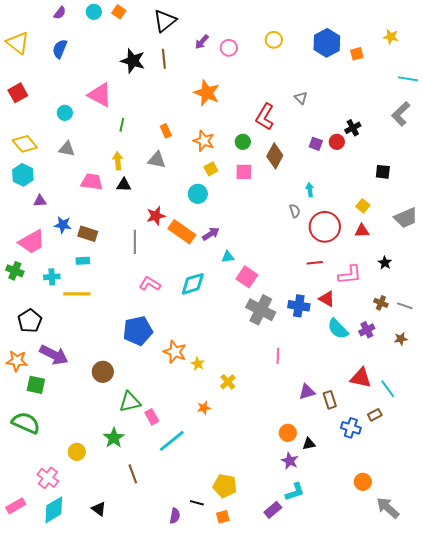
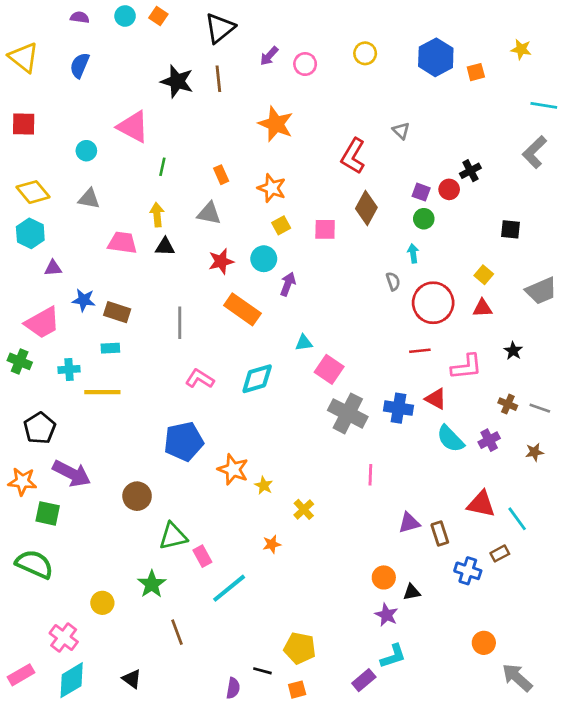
purple semicircle: (60, 13) -> (80, 17), turned -120
red square: (18, 93) -> (24, 124), turned 30
green circle: (243, 142) -> (424, 219), moved
red star: (156, 216) -> (221, 261), moved
purple arrow: (211, 234) -> (288, 284), moved, turned -36

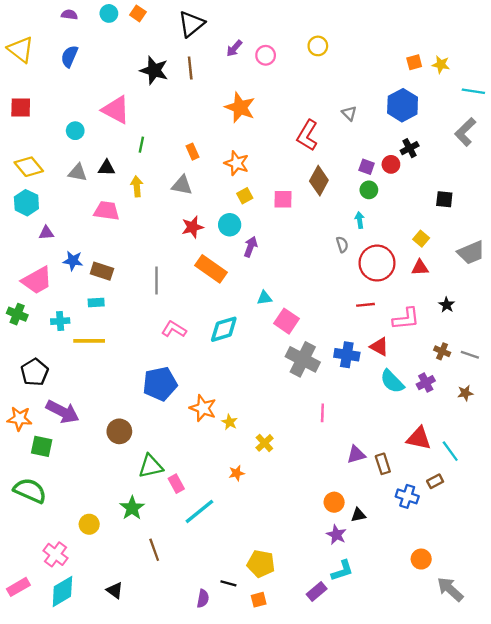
yellow star: (521, 49) -> (441, 65), moved
blue hexagon: (436, 57) -> (403, 105), moved
black triangle: (165, 247) -> (107, 168), moved

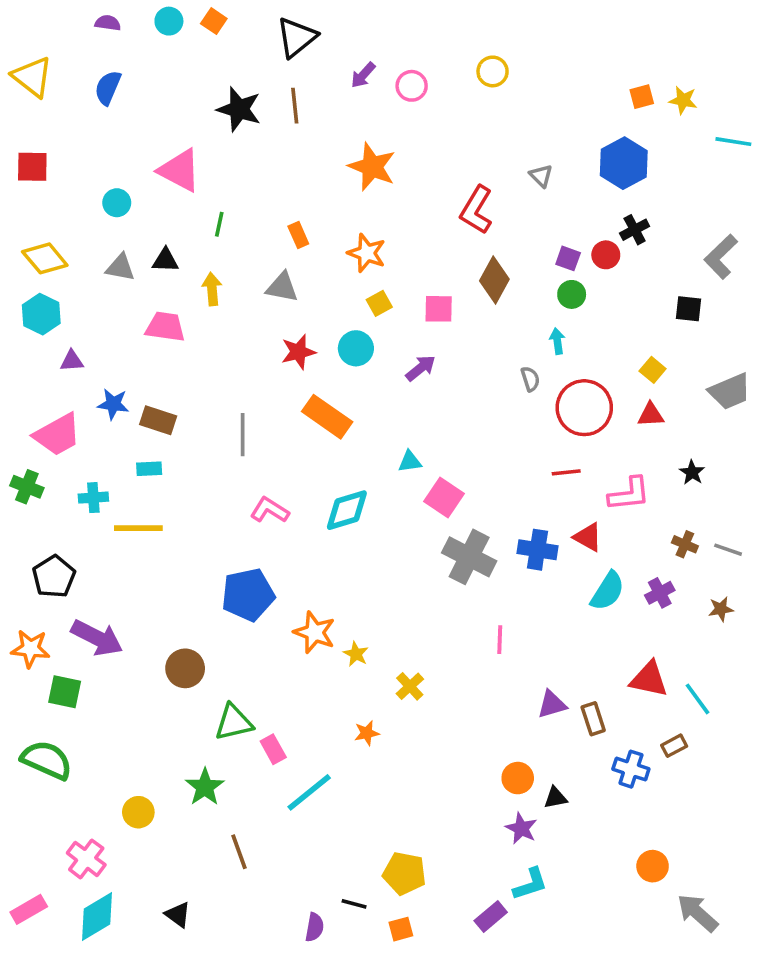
gray L-shape: (465, 132) -> (721, 257), moved
purple arrow: (251, 247) -> (421, 368), moved, turned 30
cyan semicircle: (392, 381) -> (608, 591), turned -104

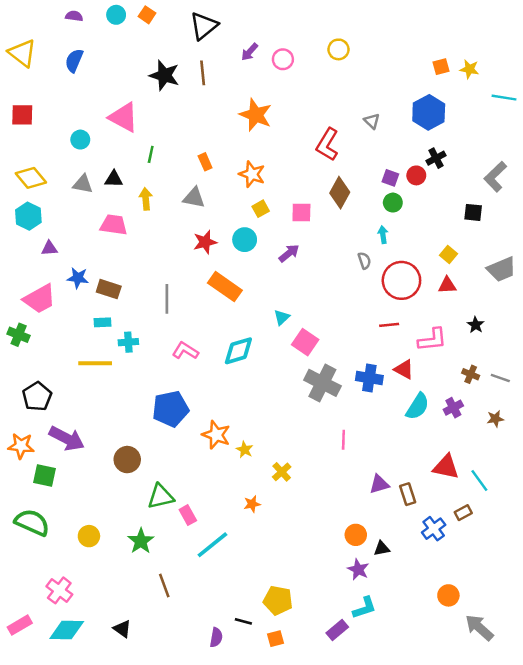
cyan triangle: (410, 462) -> (282, 317), turned -35
cyan cross: (93, 498) -> (128, 342), moved
blue cross: (631, 769) -> (434, 529), turned 35
yellow circle: (138, 812) -> (89, 536), moved
cyan diamond: (97, 916) -> (67, 630), turned 32

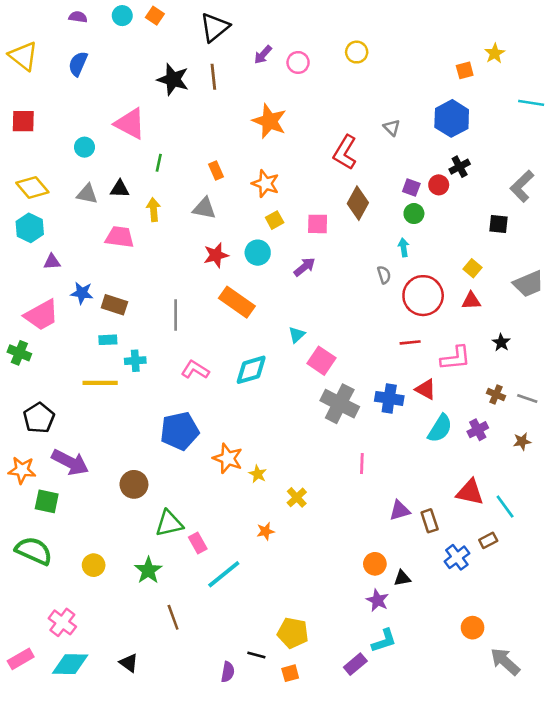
yellow star: (469, 69) -> (495, 53), moved, turned 30

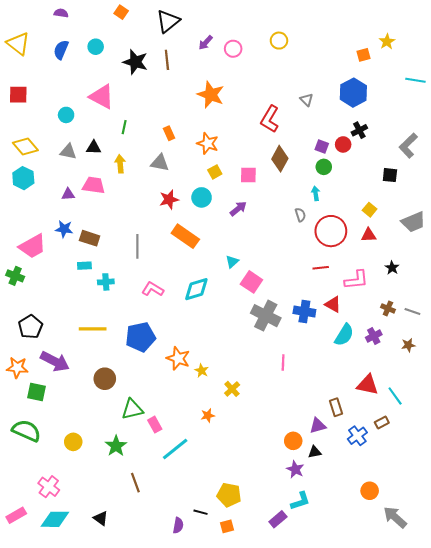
cyan circle: (122, 16) -> (96, 47), moved
purple triangle: (52, 262) -> (68, 194), moved
yellow line: (100, 383) -> (93, 329), moved
purple triangle: (400, 510) -> (318, 426), moved

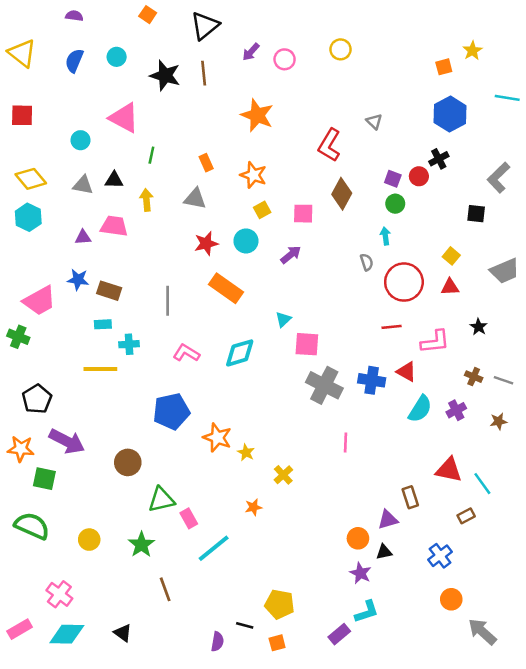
blue hexagon: (353, 93) -> (450, 114), moved
pink square: (251, 282) -> (307, 344), turned -30
yellow line: (93, 329) -> (100, 369), moved
blue cross: (357, 436) -> (440, 556), moved

